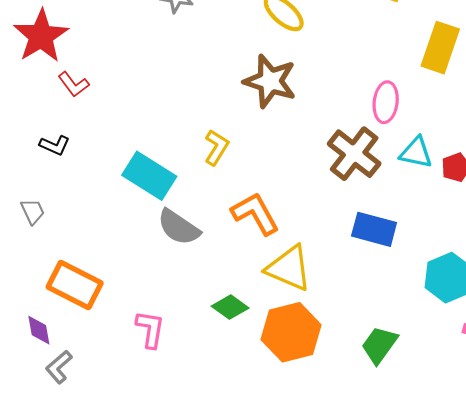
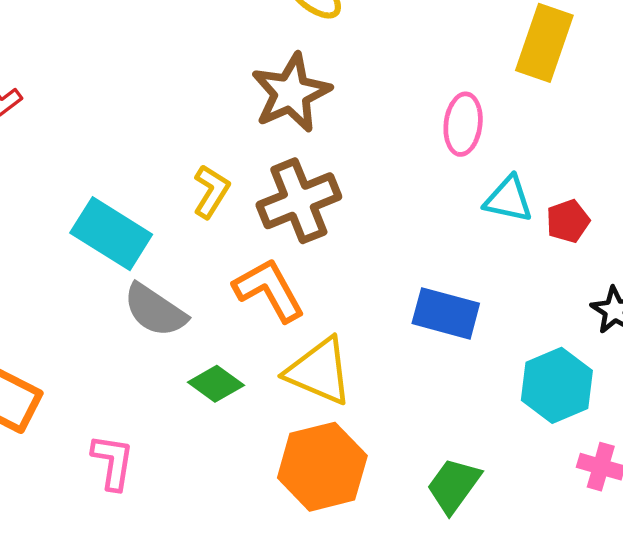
brown star: (270, 81) -> (291, 93), turned 30
brown cross: (354, 154) -> (299, 201), moved, turned 30
green diamond: (230, 307) -> (216, 384), moved

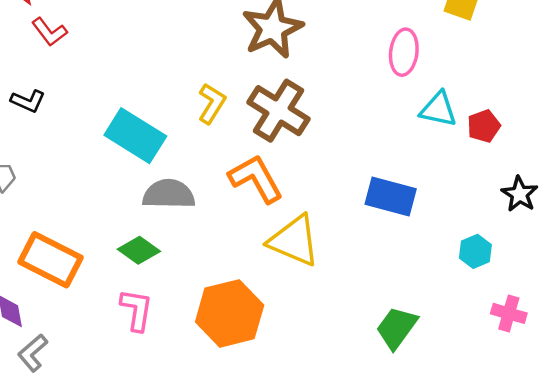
brown cross: (299, 201) -> (279, 111), turned -36
gray semicircle: (155, 310) -> (169, 194), turned 147
green diamond: (216, 384) -> (139, 250), moved
cyan hexagon: (557, 385) -> (475, 251), size x0.6
orange hexagon: (322, 467) -> (230, 313), moved

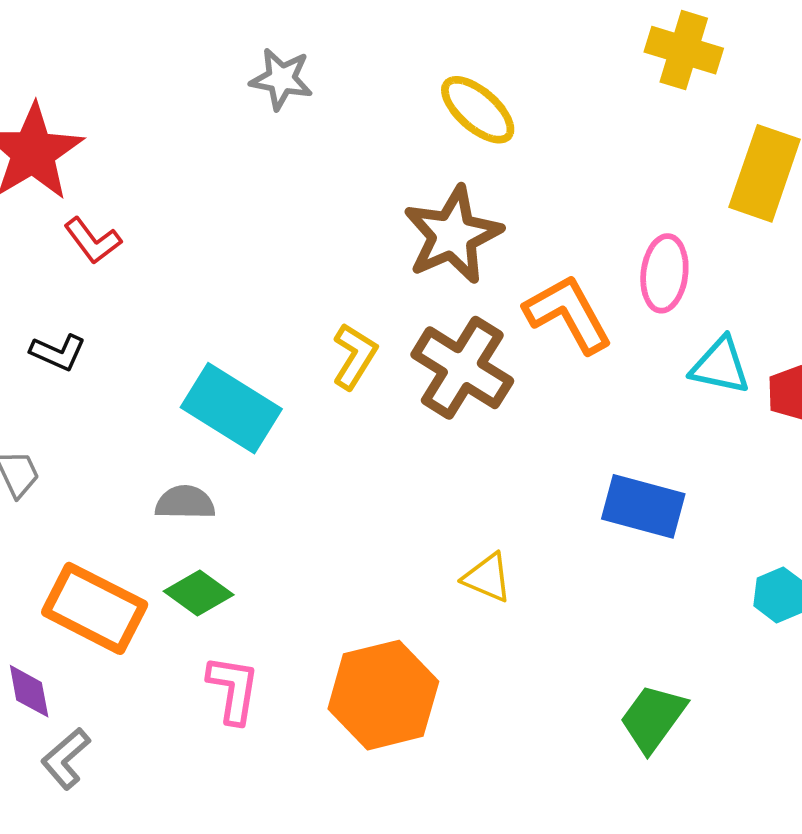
orange L-shape: (256, 179) -> (568, 314), moved
gray semicircle: (169, 194) -> (185, 503), moved, size x0.7
yellow triangle: (294, 241) -> (487, 578), size x0.6
green diamond: (139, 250) -> (199, 593), moved

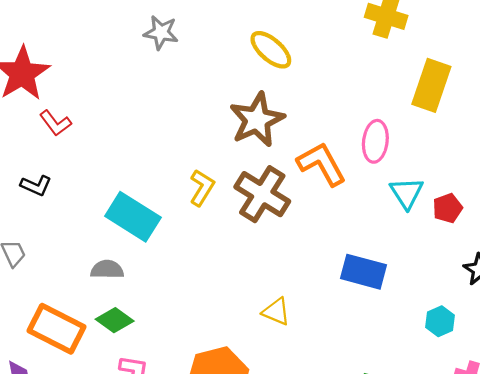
cyan triangle: (720, 366) -> (407, 193), turned 45

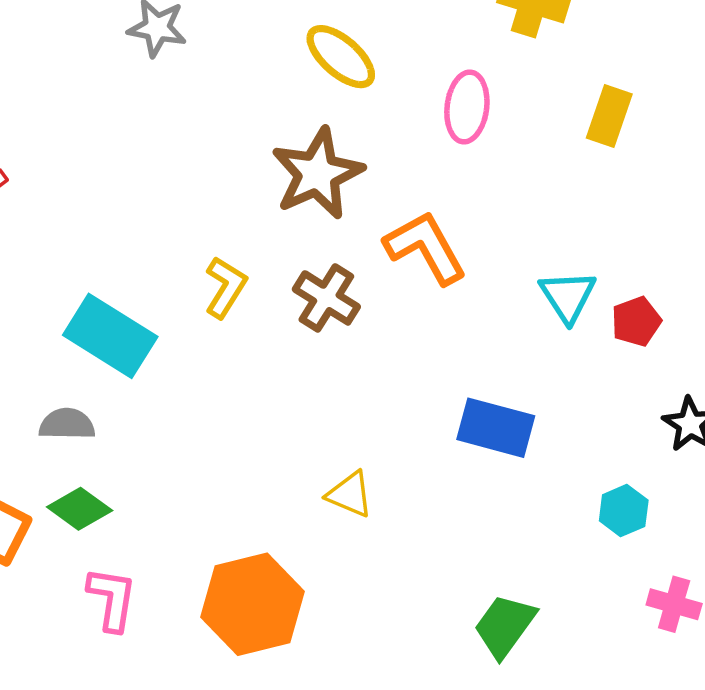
yellow rectangle: (431, 85) -> (609, 116), size x0.7
pink ellipse: (375, 141) -> (467, 107), moved
brown cross: (262, 194) -> (326, 298), size x0.7

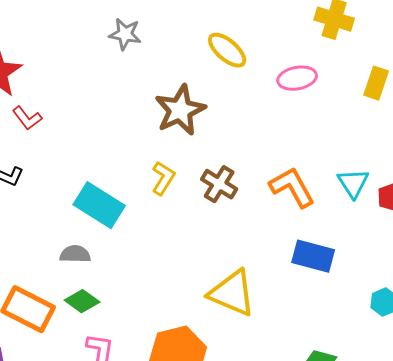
pink ellipse: (467, 107) -> (297, 78), turned 72
brown star: (317, 174) -> (180, 110), moved
orange L-shape: (425, 248) -> (292, 187), moved
yellow triangle: (350, 494) -> (232, 293), size x1.8

